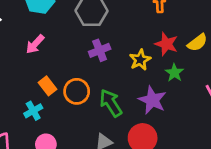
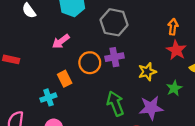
red star: (166, 44) -> (176, 50), moved
orange circle: (77, 91) -> (90, 63), moved
purple star: (152, 100) -> (151, 108), turned 30

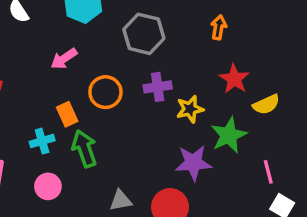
orange arrow: (173, 27) -> (219, 27), moved
purple cross: (114, 57) -> (158, 87), moved
green star: (174, 88) -> (229, 135), size x1.5
green arrow: (115, 104) -> (84, 149), moved

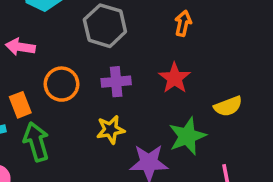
pink arrow: (64, 59) -> (20, 47), turned 40
red star: (234, 79) -> (175, 78), moved
yellow star: (190, 109) -> (111, 130), moved

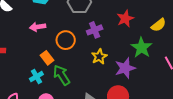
red star: (175, 78) -> (125, 19), turned 30

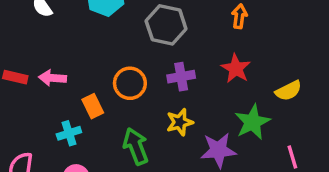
red star: (125, 19) -> (236, 68), turned -30
pink arrow: (38, 27) -> (52, 78), moved
green arrow: (62, 75) -> (136, 146), moved

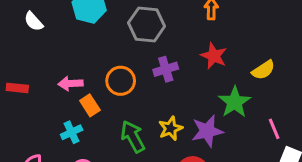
pink arrow: (52, 78) -> (70, 84), moved
yellow star: (180, 122) -> (170, 128), moved

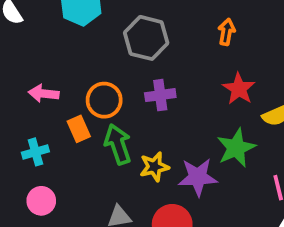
red star: (214, 56) -> (239, 89), moved
orange rectangle: (90, 105) -> (79, 129), moved
green arrow: (133, 137) -> (118, 144), moved

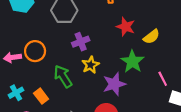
orange circle: (104, 100) -> (35, 51), moved
orange rectangle: (79, 129) -> (41, 96), moved
yellow star: (154, 167) -> (90, 65), moved

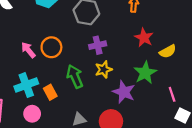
pink arrow: (12, 57) -> (28, 50), turned 49
purple star: (114, 84) -> (124, 92), turned 30
cyan cross: (16, 93) -> (26, 85), size x1.5

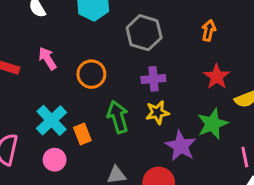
pink arrow: (28, 50) -> (47, 58), moved
cyan cross: (26, 85) -> (52, 120), turned -30

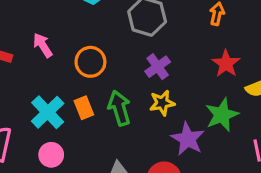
purple cross: (153, 79) -> (158, 67), turned -30
orange rectangle: (82, 134) -> (84, 108), moved

